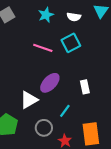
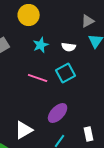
purple ellipse: (50, 83) -> (58, 113), moved
white rectangle: (85, 87) -> (89, 134), moved

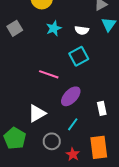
pink line: (38, 78) -> (49, 74), moved
white rectangle: (89, 134) -> (102, 108), moved

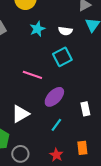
gray circle: (52, 141) -> (20, 154), moved
orange rectangle: (99, 147) -> (82, 148), size x0.6

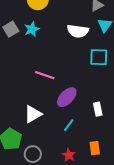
cyan star: (37, 29) -> (32, 29), moved
white semicircle: (65, 31) -> (78, 31), size x1.5
cyan square: (62, 57) -> (99, 57), moved, turned 30

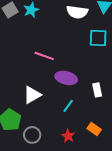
purple ellipse: (67, 97) -> (66, 78), turned 60
orange rectangle: (95, 148) -> (94, 129), turned -48

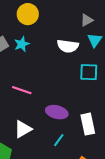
pink line: (44, 56) -> (22, 90), moved
white rectangle: (97, 90) -> (88, 124), size x1.5

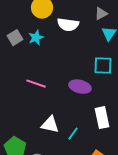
white semicircle: (68, 46) -> (68, 25), moved
purple ellipse: (57, 112) -> (80, 87), moved
white triangle: (23, 129) -> (50, 125), moved, turned 42

